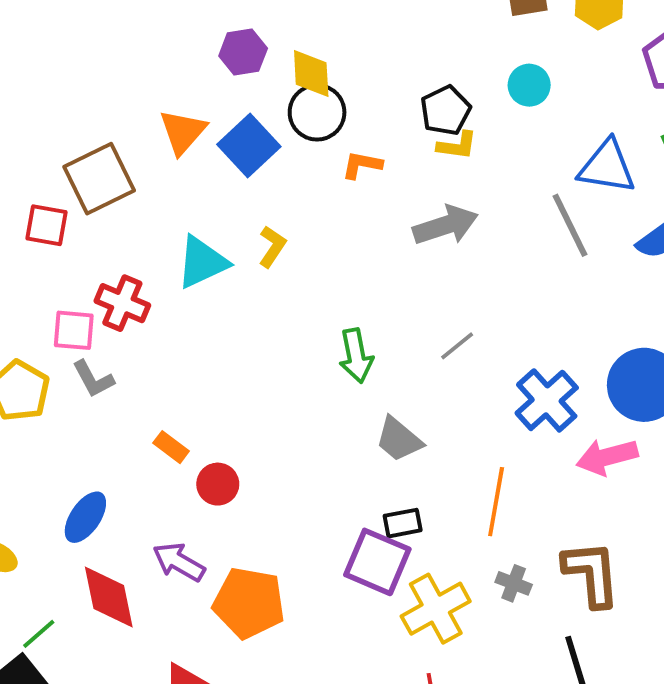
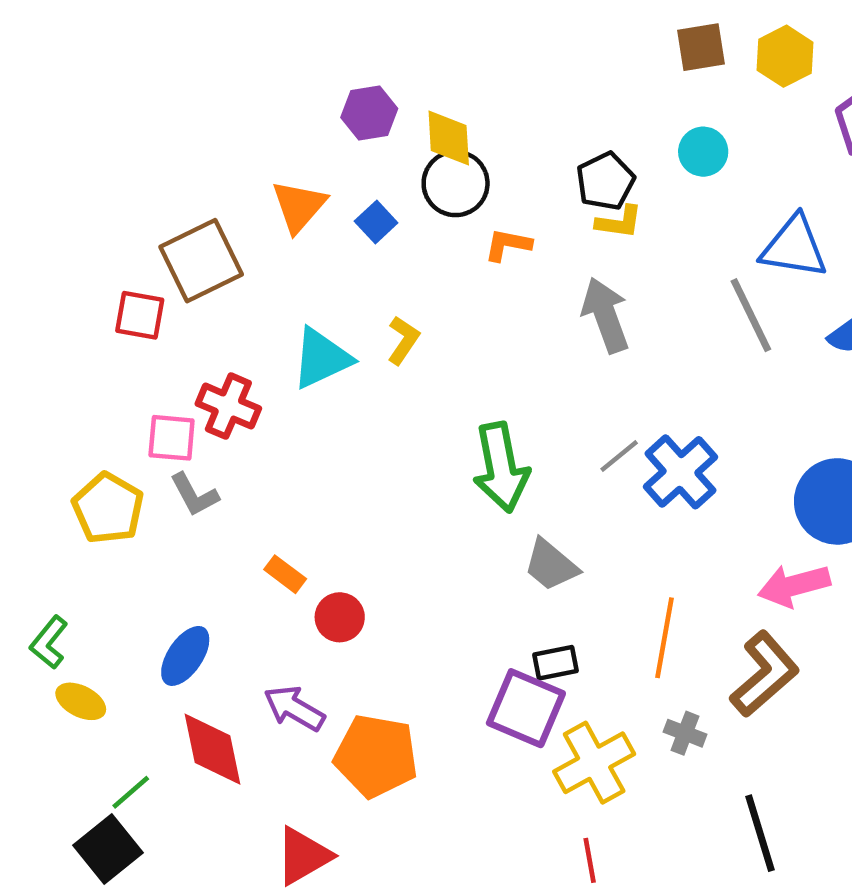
blue square: (249, 145) -> (376, 222), size x0.6
gray arrow: (445, 225) -> (605, 315), turned -92
green arrow: (356, 356) -> (501, 467), size x1.4
blue cross: (547, 400) -> (680, 472), moved
brown L-shape: (591, 574) -> (765, 674), moved, turned 54

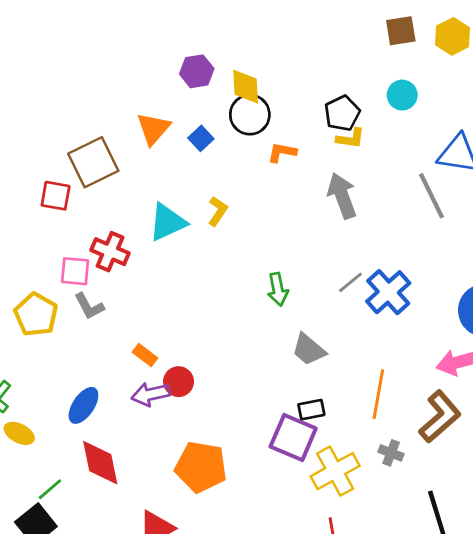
green arrow: (501, 467) -> (278, 289), size x0.6
purple arrow: (294, 708) -> (151, 394), moved, turned -42

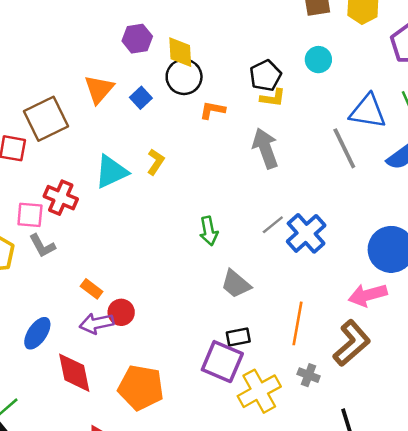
red diamond: (100, 463) -> (74, 373), moved

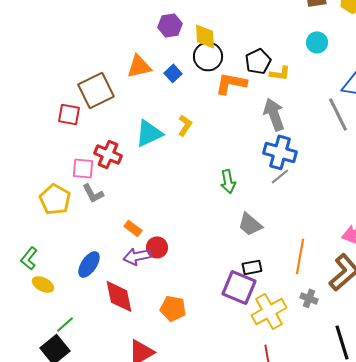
black pentagon: (265, 76) -> (258, 61), moved
orange triangle: (99, 89) -> (139, 66), turned 36
orange L-shape: (212, 110) -> (231, 83), size x1.5
blue cross: (306, 233) -> (280, 152), moved, turned -32
orange pentagon: (141, 388) -> (173, 308), size x0.7

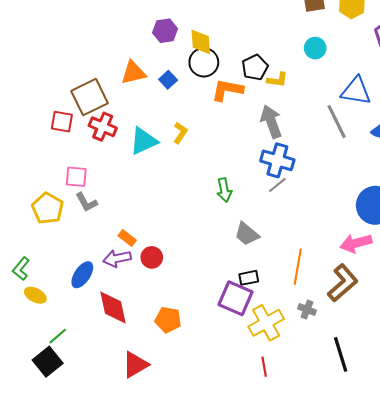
red cross: (108, 154) -> (103, 127), moved
purple arrow: (137, 256) -> (117, 258), moved

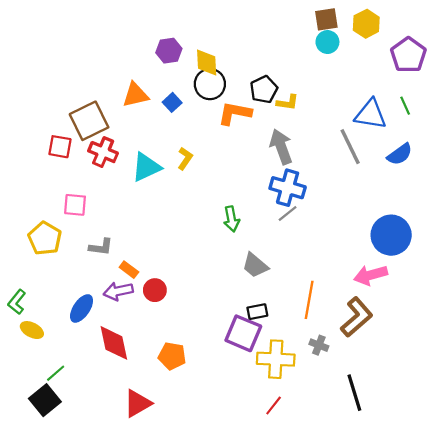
cyan circle: (315, 48) -> (327, 42), moved
gray L-shape: (86, 202) -> (101, 247), moved, turned -55
yellow cross: (266, 323) -> (276, 359), turned 32
red line: (264, 367) -> (274, 406), turned 48

